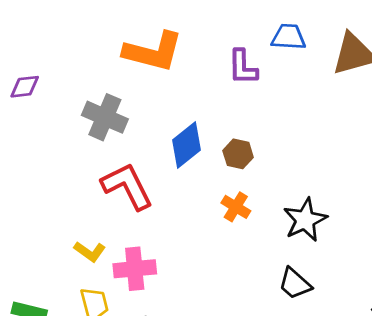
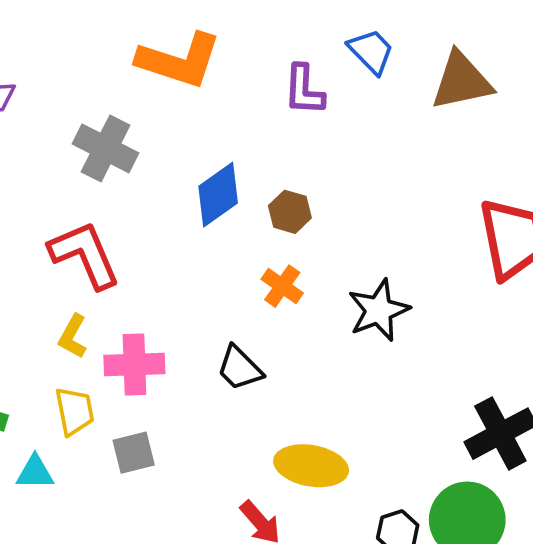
blue trapezoid: (289, 37) -> (371, 51), turned 39
red L-shape: (127, 186) -> (85, 255), moved
yellow L-shape: (90, 252) -> (73, 336), turned 80
black trapezoid: (295, 284) -> (240, 368), moved

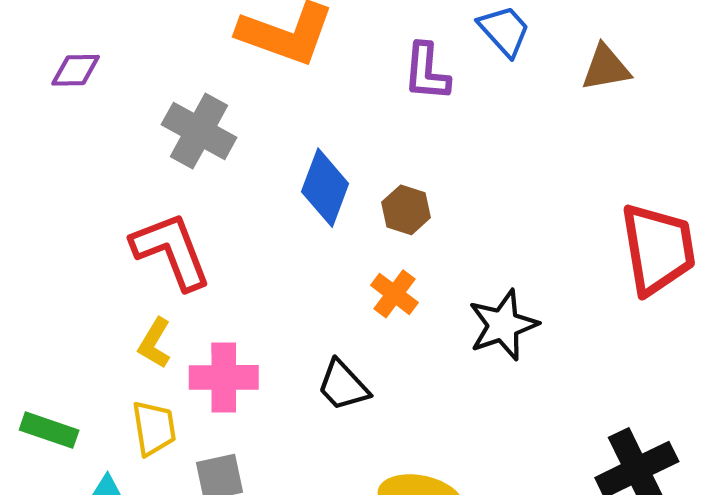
brown triangle: (462, 81) -> (606, 68), size x0.7
blue diamond: (218, 195) -> (325, 188), turned -36

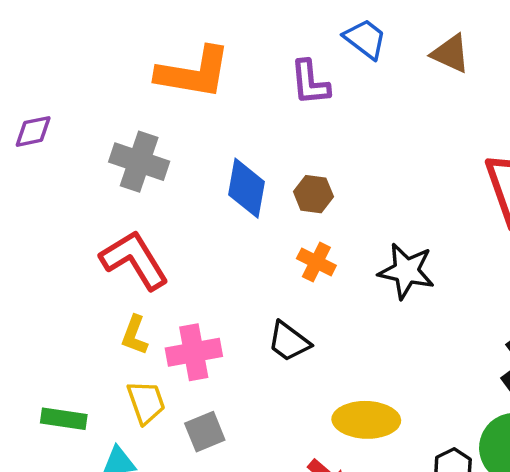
brown triangle: (606, 68) -> (451, 54), turned 45
black star: (503, 325) -> (406, 271), turned -30

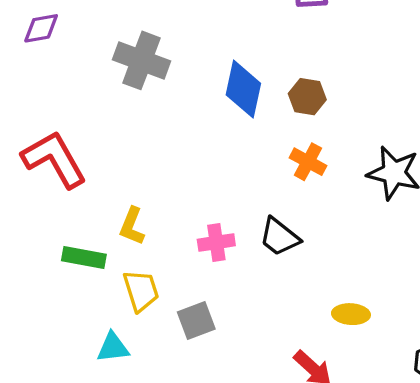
red L-shape: (134, 260) -> (54, 159), moved
pink cross: (194, 352) -> (216, 243), moved, size x0.7
green rectangle: (64, 419) -> (84, 258), moved
yellow ellipse: (366, 420) -> (351, 314), size x0.6

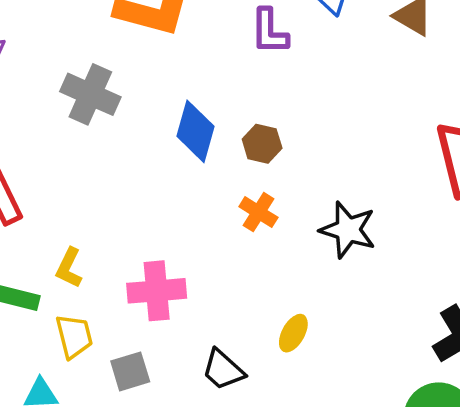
black trapezoid: (279, 237) -> (223, 370), moved
pink cross: (216, 243) -> (157, 291), size x1.5
yellow ellipse: (351, 314) -> (293, 333), moved, turned -68

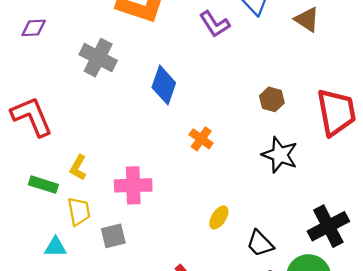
purple L-shape: (269, 32) -> (215, 24), turned -36
brown hexagon: (262, 144) -> (272, 99), moved
black star: (348, 230) -> (280, 155), moved
black trapezoid: (223, 370) -> (260, 243), moved

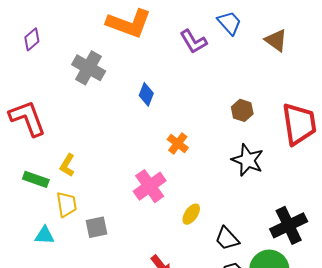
purple diamond: (34, 28) -> (32, 39), turned -40
blue diamond: (164, 85) -> (146, 94), size x0.7
pink cross: (133, 185) -> (150, 186), moved, turned -36

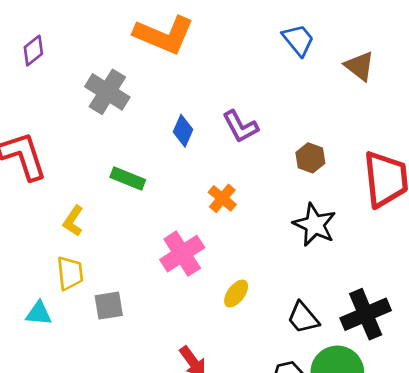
purple L-shape: (193, 42) -> (240, 127), moved
green rectangle: (36, 179) -> (128, 178), moved
black trapezoid: (227, 239) -> (303, 318), moved

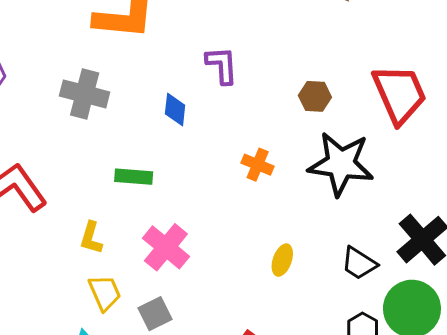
purple L-shape: (240, 127) -> (222, 65), moved, turned -138
orange cross: (222, 198) -> (258, 165), moved
black star: (315, 225) -> (341, 164), size x1.4
pink cross: (182, 254) -> (166, 247), moved

